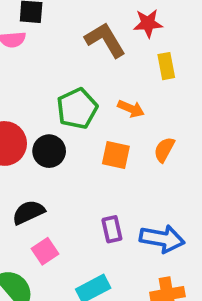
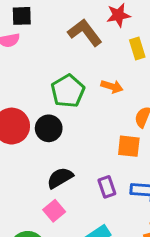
orange square: (116, 155) -> (129, 146), moved
black semicircle: (28, 212) -> (60, 178), moved

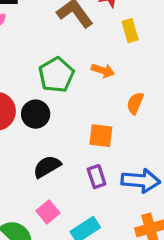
orange square: (129, 146) -> (101, 136), moved
pink square: (54, 211) -> (48, 212), moved

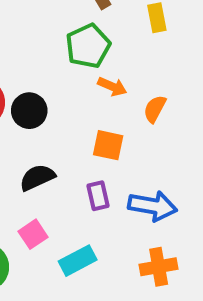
orange arrow: (103, 70) -> (112, 86), moved
green pentagon: (56, 75) -> (88, 46), moved

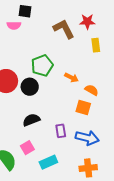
green pentagon: (88, 46) -> (42, 65), moved
orange semicircle: (155, 109) -> (92, 90), turned 88
orange square: (108, 145) -> (83, 107), moved

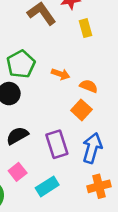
orange square: (83, 107) -> (81, 110), turned 35
purple rectangle: (61, 131) -> (57, 144), size x1.5
blue arrow: (87, 138) -> (92, 148), turned -80

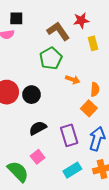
green pentagon: (21, 64) -> (51, 58), moved
orange semicircle: (89, 86) -> (95, 89), turned 72
cyan rectangle: (47, 186) -> (72, 170), moved

